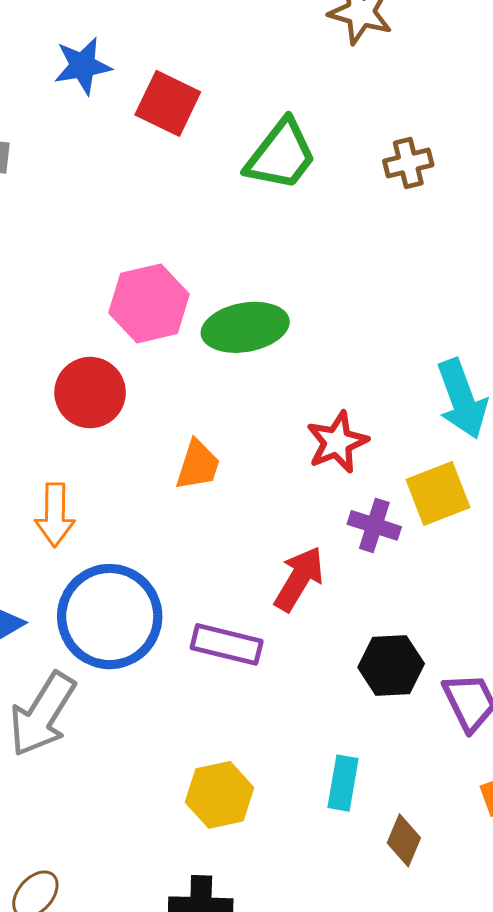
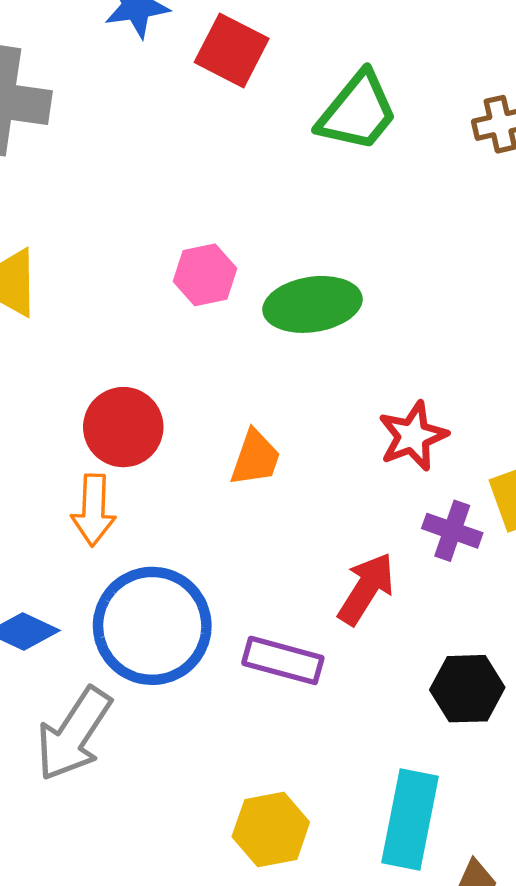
pink hexagon: (149, 303) -> (205, 275), size x0.7
red circle: (90, 393) -> (123, 427), moved
cyan rectangle: (343, 783) -> (410, 819), size x1.6

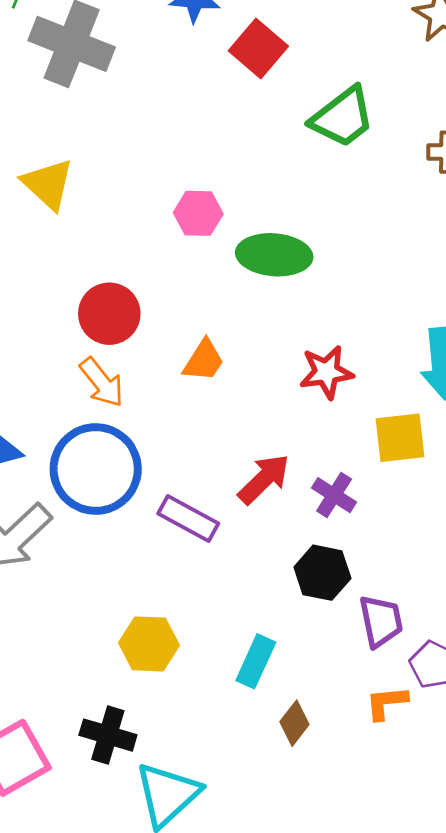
orange arrow: (93, 510) -> (102, 382), moved, turned -54
purple cross: (452, 531) -> (334, 495), moved
cyan rectangle: (410, 819) -> (256, 661), size x0.7

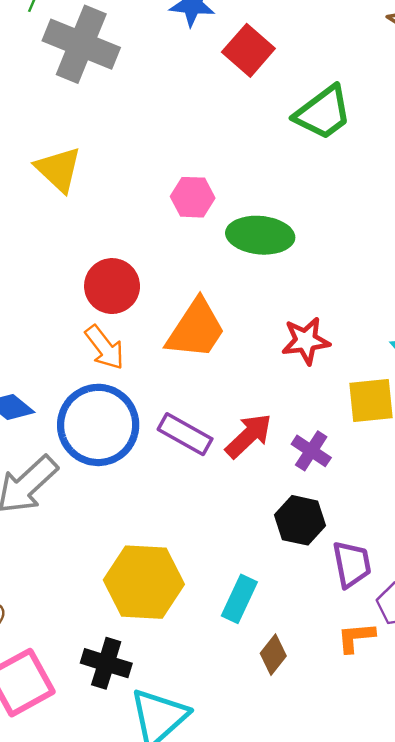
orange trapezoid: (204, 361) -> (196, 329), size x1.6
purple rectangle: (188, 518) -> (185, 434), moved
yellow hexagon: (149, 644) -> (144, 582), size x1.5

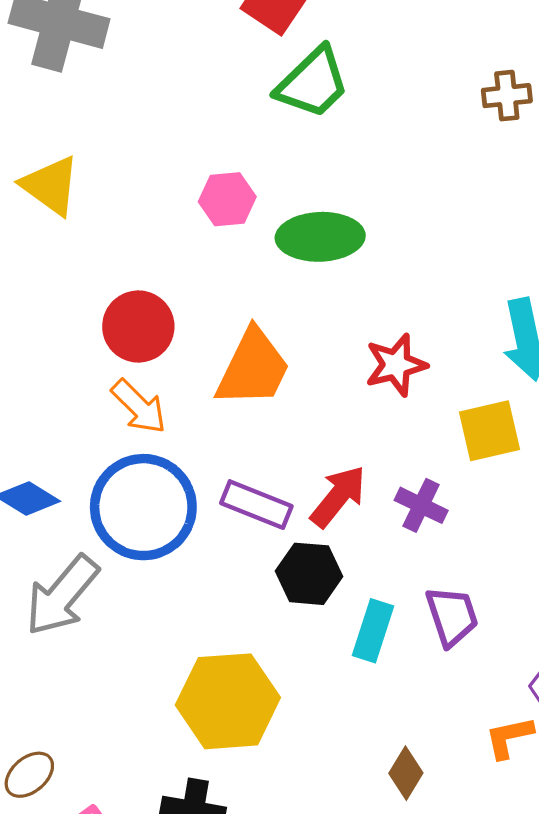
green trapezoid: (323, 113) -> (313, 83), moved
black hexagon: (300, 520) -> (309, 574), moved
purple trapezoid: (352, 564) -> (452, 616), moved
cyan rectangle: (239, 599) -> (373, 631), moved

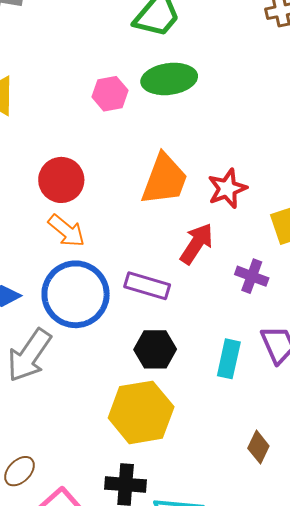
green ellipse: (320, 237) -> (169, 79), moved
orange trapezoid: (253, 368) -> (164, 179), moved
red arrow: (338, 496) -> (197, 244), moved
black hexagon: (309, 574) -> (155, 349), moved

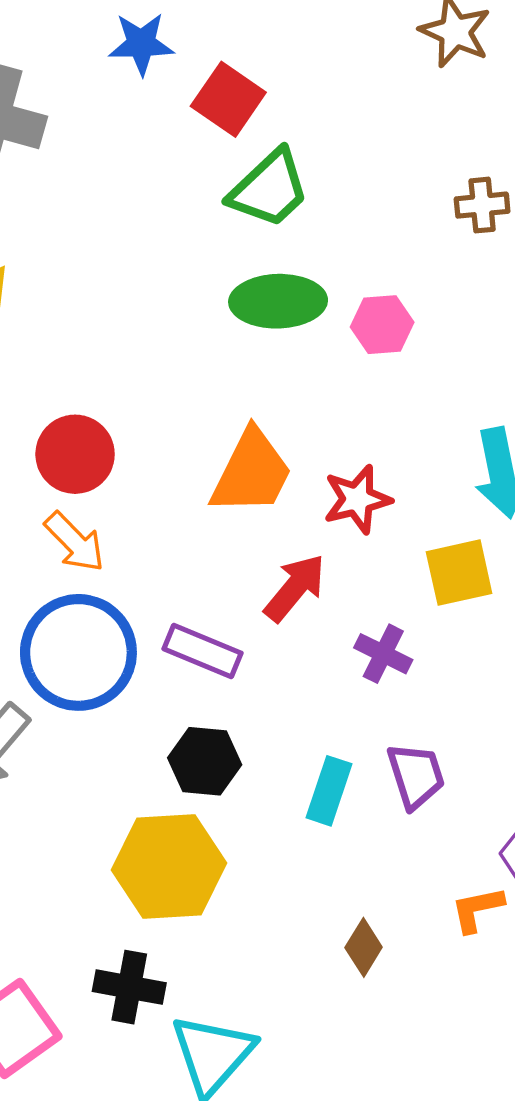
pink hexagon: (110, 94) -> (382, 325), moved

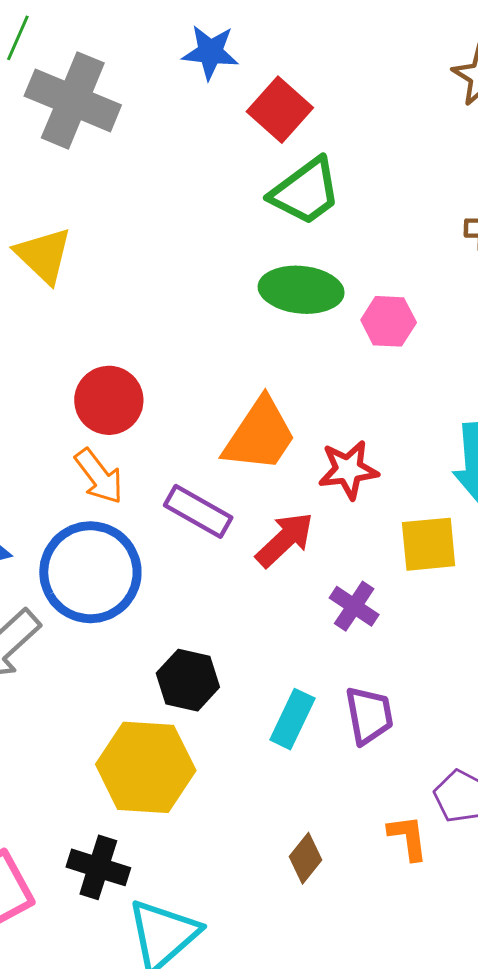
purple rectangle: (203, 651) -> (198, 511), moved
orange L-shape: (477, 909) -> (408, 838), turned 87

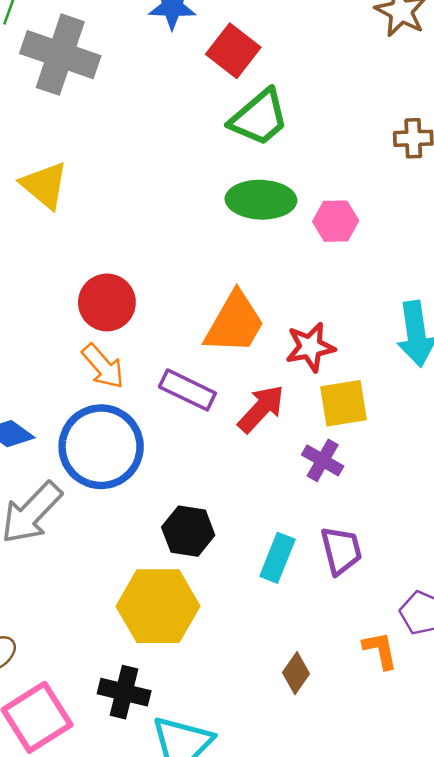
yellow square: (429, 544) -> (344, 403), moved

